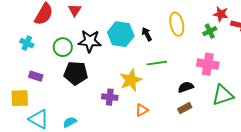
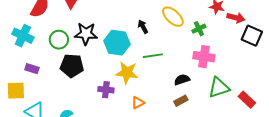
yellow ellipse: (177, 24) -> (173, 17), turned -35
green cross: (210, 31) -> (199, 29), moved
cyan hexagon: (121, 34) -> (117, 43), moved
cyan cross: (27, 43) -> (23, 36), size x1.5
yellow star: (131, 80) -> (127, 73), turned 30

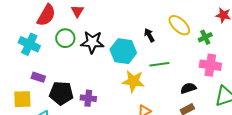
green circle: (59, 40) -> (65, 38), moved
black pentagon: (72, 66) -> (61, 93), moved
purple cross: (106, 90) -> (88, 98), moved

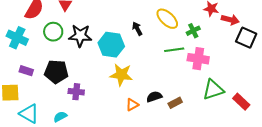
green line: (159, 64) -> (174, 50), moved
black semicircle: (188, 88) -> (154, 97), moved
black pentagon: (61, 93) -> (56, 72), moved

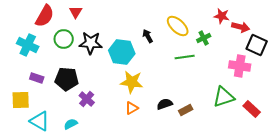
pink cross: (198, 59) -> (240, 66), moved
purple cross: (76, 92) -> (87, 99), turned 35
orange triangle: (132, 105) -> (132, 108), moved

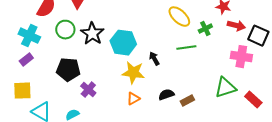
red arrow: (241, 27) -> (236, 26), moved
black arrow: (148, 36) -> (154, 59), moved
black star: (91, 43) -> (92, 34), turned 30
purple rectangle: (37, 78) -> (26, 60), moved, turned -56

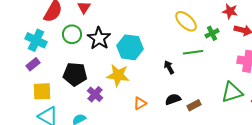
black arrow: (154, 59) -> (169, 67), moved
yellow star: (133, 73) -> (118, 75), moved
yellow square: (22, 91) -> (42, 91), moved

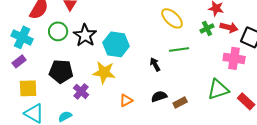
green cross: (212, 33) -> (207, 28), moved

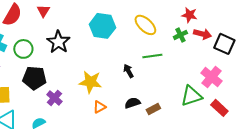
green circle: (58, 31) -> (23, 49), moved
cyan hexagon: (116, 44) -> (102, 26), moved
pink cross: (234, 58) -> (211, 77), moved, turned 30
yellow star: (104, 72) -> (90, 82), moved

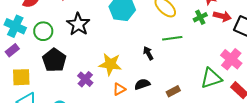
black pentagon: (34, 78) -> (54, 60), turned 30
purple cross: (54, 98) -> (85, 79), moved
black semicircle: (132, 103) -> (142, 84), moved

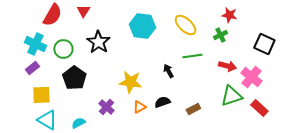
red arrow: (222, 16) -> (227, 66), moved
purple cross: (85, 79) -> (106, 107), moved

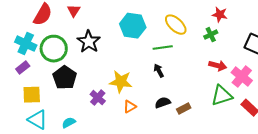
green circle: (63, 49) -> (54, 49), size x1.4
green line: (192, 56) -> (163, 48), moved
black semicircle: (162, 102) -> (163, 103), moved
purple cross: (106, 107) -> (98, 98), moved

